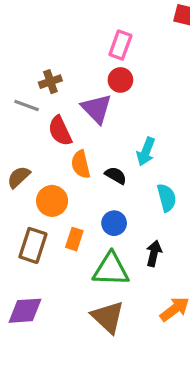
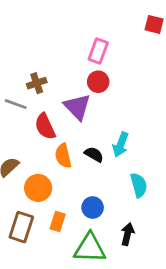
black semicircle: (116, 175) -> (94, 154), moved

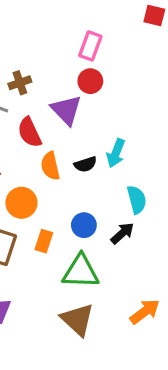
black semicircle: (94, 154) -> (86, 164), turned 132
black arrow: (128, 234) -> (122, 233), moved, turned 35

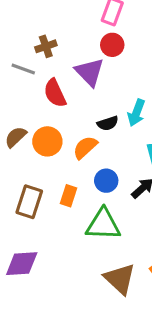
orange semicircle: (50, 166) -> (85, 147), moved, turned 60
orange circle: (21, 203) -> (47, 141), moved
brown triangle: (78, 320) -> (120, 279), moved

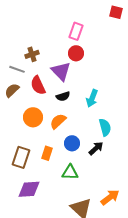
black semicircle: (108, 123) -> (63, 96), moved
brown semicircle: (16, 137) -> (12, 90), moved
green triangle: (103, 224) -> (70, 172), size x0.7
purple diamond: (22, 264) -> (29, 189), moved

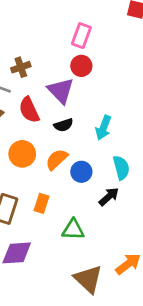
blue circle: (72, 143) -> (81, 172), moved

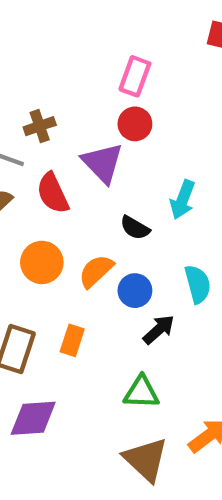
black semicircle: (63, 125) -> (135, 228), moved, turned 48
cyan arrow: (103, 128) -> (183, 200), moved
black arrow: (109, 197) -> (159, 330), moved
green triangle: (73, 230) -> (141, 392), moved

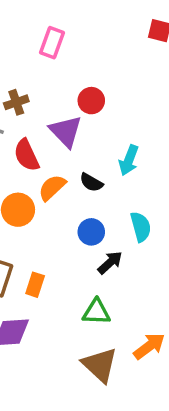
pink rectangle: (135, 76) -> (52, 43), moved
orange semicircle: (96, 271) -> (52, 188), moved
orange rectangle: (72, 340) -> (35, 285), moved

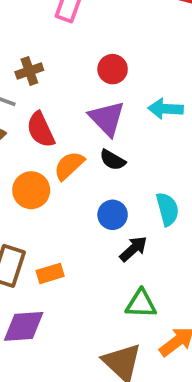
purple triangle: (66, 131) -> (107, 118), moved
cyan arrow: (129, 160) -> (166, 109), moved, turned 72
orange rectangle: (35, 285) -> (50, 273), turned 55
green triangle: (96, 312) -> (141, 304), moved

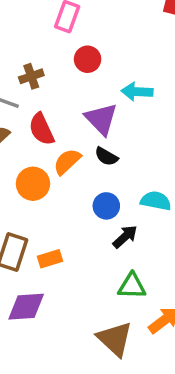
red circle: (113, 69) -> (88, 59), moved
cyan arrow: (166, 109) -> (137, 92), moved
cyan semicircle: (167, 209) -> (156, 201), turned -64

